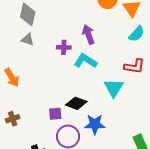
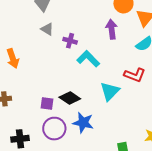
purple arrow: (88, 34) -> (112, 29), moved
gray triangle: (28, 39) -> (47, 29), moved

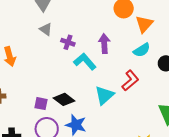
purple arrow: (112, 29) -> (104, 44), moved
red L-shape: (135, 75) -> (130, 81), turned -65

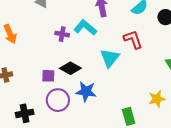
purple cross: (68, 42) -> (62, 34), moved
red L-shape: (130, 81) -> (133, 39), turned -60

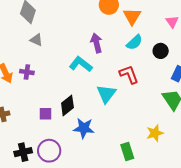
purple cross: (62, 34) -> (27, 72), moved
black diamond: (70, 68) -> (67, 105), turned -65
purple circle: (58, 100) -> (49, 151), moved

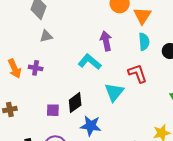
gray triangle: (36, 40) -> (46, 36), turned -40
cyan semicircle: (134, 42) -> (144, 42), turned -54

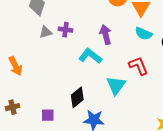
cyan semicircle: (144, 42) -> (144, 34), turned 120
purple cross: (36, 68) -> (66, 30), moved
purple square: (53, 110) -> (48, 115), moved

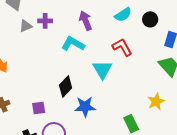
cyan semicircle: (144, 34) -> (123, 15), turned -48

